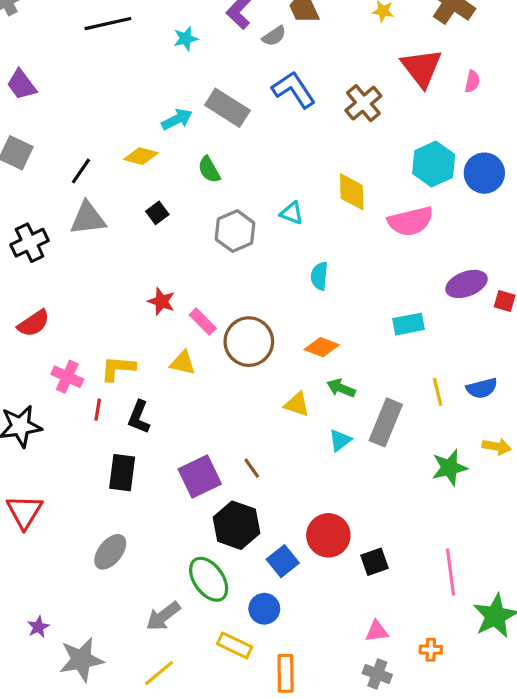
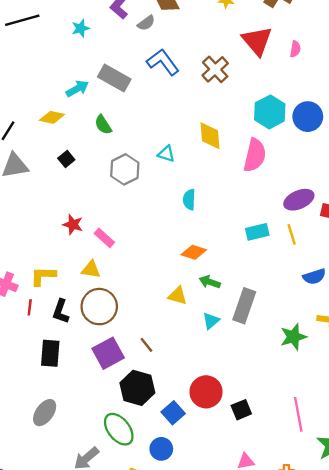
pink semicircle: (410, 221) -> (255, 155), turned -60
brown circle: (249, 342) -> (99, 307), moved
yellow line: (438, 392) -> (292, 234), moved

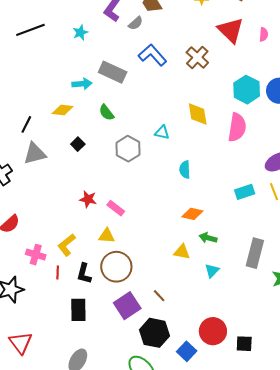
cyan arrow: (77, 89) -> (82, 84), turned 30
yellow L-shape: (43, 276) -> (67, 245), turned -35
gray rectangle: (244, 306) -> (255, 253), moved
black square: (241, 410) -> (244, 344), turned 30

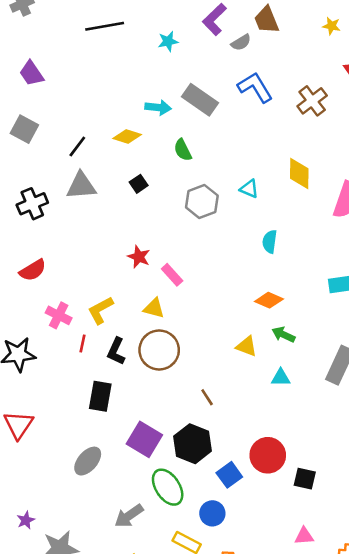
cyan triangle: (212, 271) -> (281, 377), turned 35
purple square: (127, 306) -> (144, 439), moved, turned -36

